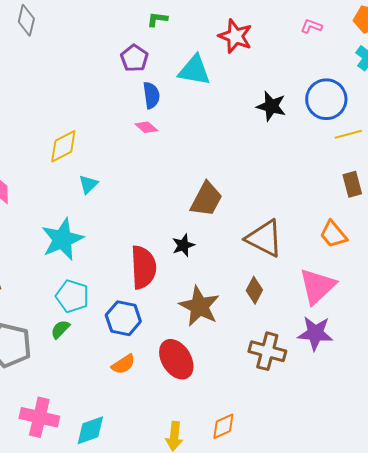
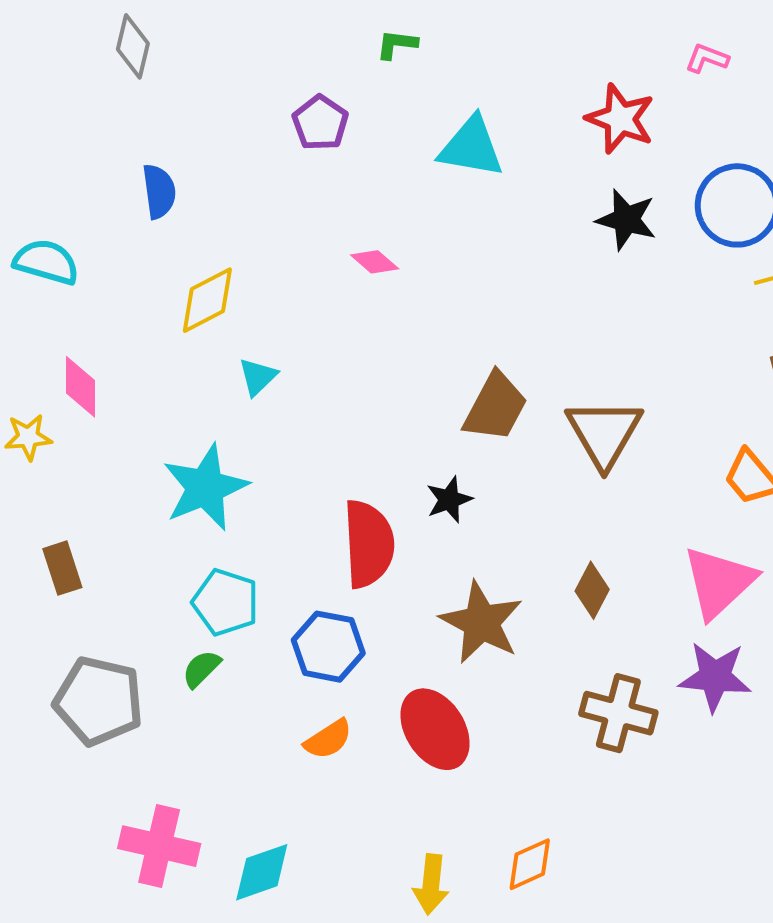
red star: (235, 36) -> (620, 119), moved
purple pentagon: (134, 58) -> (320, 123), moved
blue semicircle: (151, 95) -> (159, 191), moved
brown triangle: (264, 238) -> (604, 433), moved, turned 33

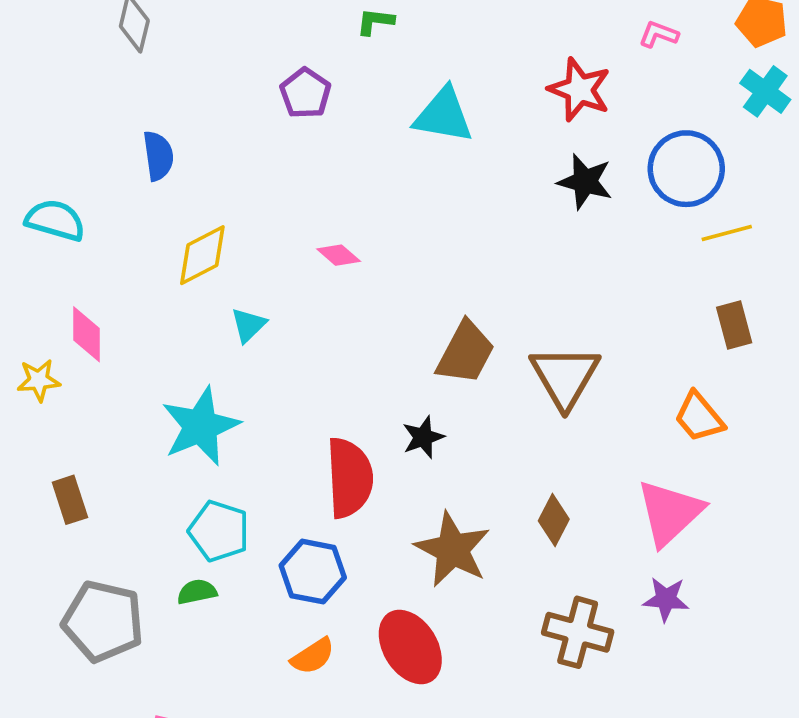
pink diamond: (375, 262) -> (339, 255), moved
green semicircle: (201, 669) -> (197, 592), turned 33
purple star: (715, 677) -> (666, 599), size x0.7

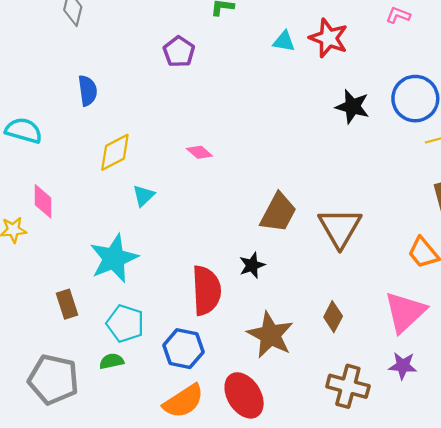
red star: (580, 90) -> (329, 38), moved
cyan triangle: (443, 115) -> (284, 41), moved, size x0.6
brown rectangle: (70, 500) -> (67, 304), moved
orange semicircle: (313, 656) -> (183, 401), size x1.5

